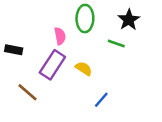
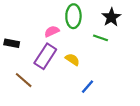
pink semicircle: (60, 36) -> (52, 31), turned -104

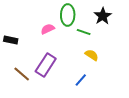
green line: (101, 38) -> (84, 32), moved
purple rectangle: (45, 56) -> (46, 65), moved
yellow semicircle: (72, 59) -> (92, 55), moved

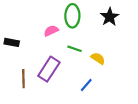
green line: (84, 32) -> (75, 49), moved
brown line: (22, 74) -> (23, 79), turned 48

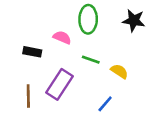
black star: (110, 17) -> (134, 21), turned -30
pink semicircle: (51, 31) -> (62, 37), turned 48
black rectangle: (12, 42) -> (32, 52), moved

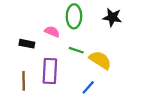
yellow semicircle: (119, 71) -> (100, 60), size x1.5
purple rectangle: (60, 84) -> (50, 71), turned -30

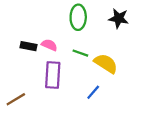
pink semicircle: (52, 32) -> (49, 45), moved
brown line: (24, 81) -> (16, 99), moved, turned 60

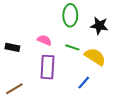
black star: (119, 18) -> (99, 26), moved
black rectangle: (28, 46) -> (12, 47), moved

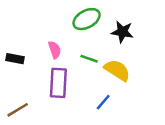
green ellipse: (70, 15) -> (87, 19), turned 60
pink semicircle: (44, 40) -> (55, 50), turned 48

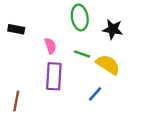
green ellipse: (87, 19) -> (80, 18), turned -70
black rectangle: (15, 59) -> (16, 29), moved
brown line: (18, 110) -> (16, 101), turned -48

